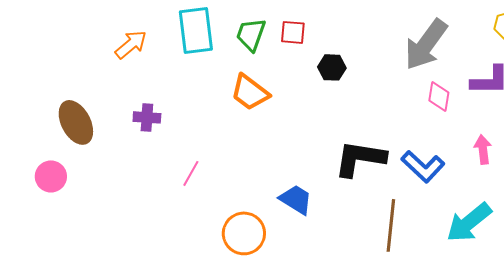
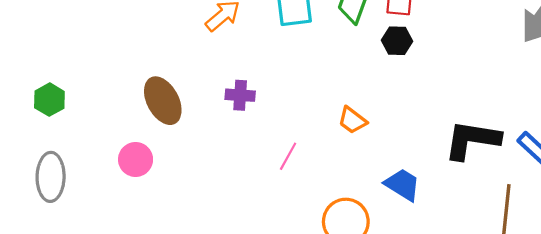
black hexagon: (332, 67) -> (397, 41), moved
orange trapezoid: (250, 92) -> (352, 120), moved, size x0.7

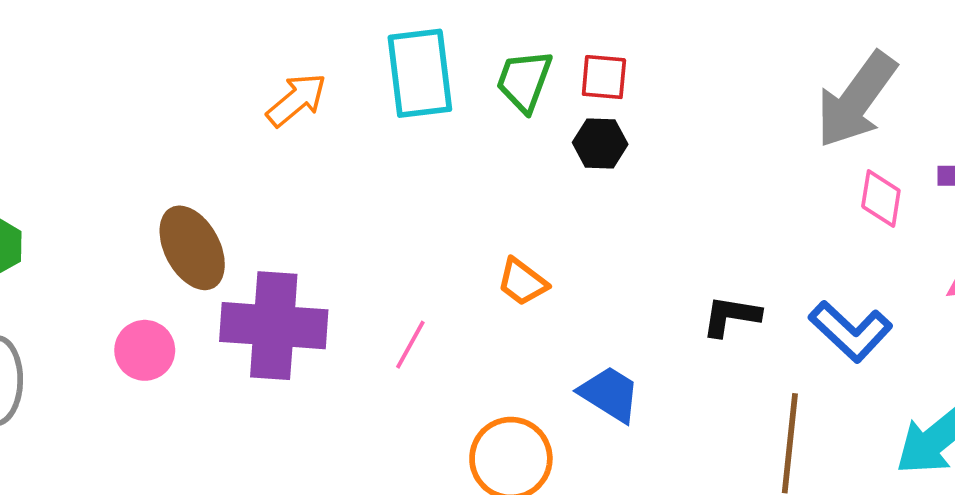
purple cross: (240, 95) -> (274, 326), moved, size x2.0
black L-shape: (472, 140) -> (731, 316), size x0.6

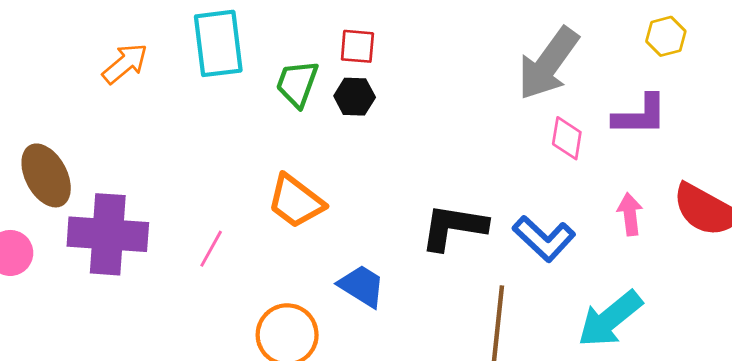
green trapezoid: (524, 81) -> (297, 84), moved
orange trapezoid: (522, 282) -> (296, 201), size x1.5
black L-shape: (731, 316) -> (454, 227), size x1.5

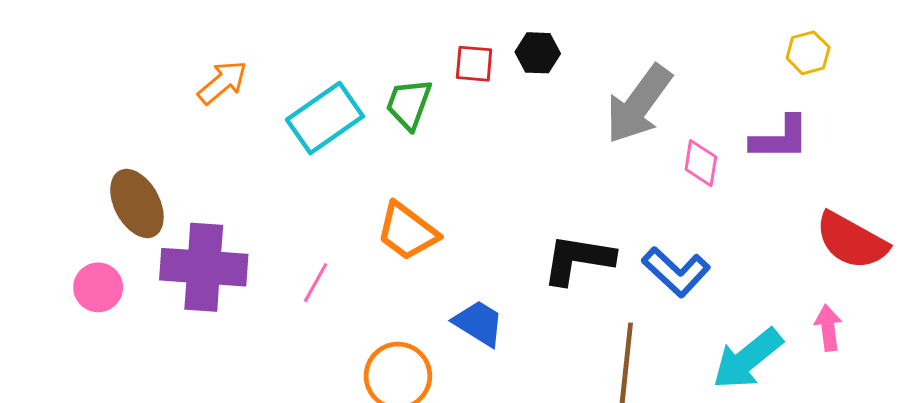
cyan rectangle: (218, 43) -> (325, 118), moved, turned 62
gray arrow: (548, 64) -> (639, 104), moved
black hexagon: (355, 97) -> (538, 53), moved
pink arrow: (630, 214) -> (828, 328), moved

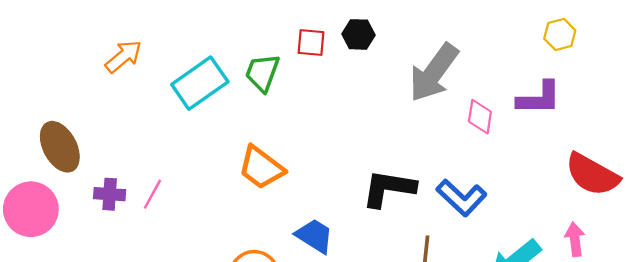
purple cross: (204, 267) -> (110, 194), size x0.5
pink line: (316, 283) -> (152, 194), moved
pink circle: (98, 287) -> (31, 209), size x1.5

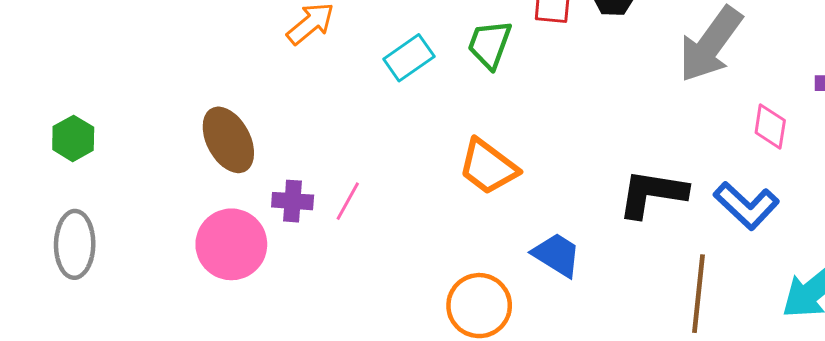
cyan rectangle: (200, 83) -> (409, 58), size x0.7
pink diamond: (480, 117) -> (770, 126), moved
pink circle: (31, 209) -> (231, 244), moved

